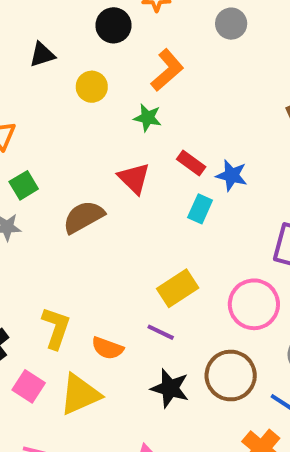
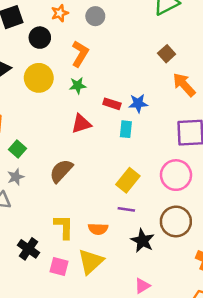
gray circle: (231, 24) -> (95, 16), moved
yellow circle: (92, 87) -> (39, 78), size x1.5
red triangle: (134, 178) -> (81, 124), turned -45
brown semicircle: (84, 217) -> (61, 171), moved
black star: (170, 388) -> (143, 241), turned 30

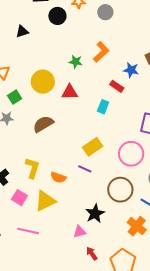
orange L-shape: (80, 54) -> (101, 52), moved
yellow circle: (39, 78) -> (43, 82), moved
blue star: (138, 103) -> (131, 70), moved
red rectangle: (112, 104) -> (117, 86), moved
black star: (143, 241) -> (95, 214), moved

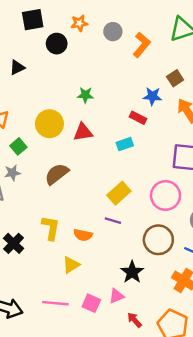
orange L-shape: (101, 52) -> (142, 45), moved
cyan rectangle: (103, 107) -> (125, 144), turned 56
pink square: (19, 198) -> (91, 303), moved
yellow triangle: (45, 201) -> (71, 265), size x0.7

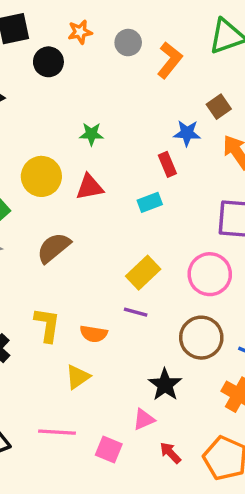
red rectangle: (138, 118) -> (167, 164), turned 42
pink square: (91, 303) -> (109, 449), moved

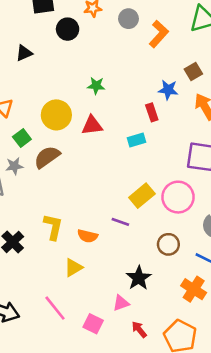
brown semicircle: (54, 248) -> (47, 157), moved
yellow rectangle: (143, 273) -> (142, 196), moved
brown circle: (201, 338) -> (168, 244), size x0.7
pink line: (57, 432) -> (55, 308), turned 44

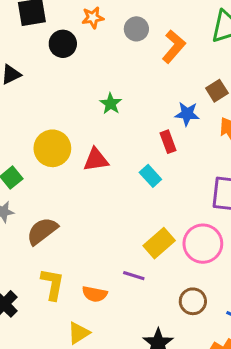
green star: (96, 86) -> (111, 104), moved, turned 30
cyan rectangle: (136, 140) -> (150, 176), turned 66
brown semicircle: (47, 157) -> (42, 231), moved

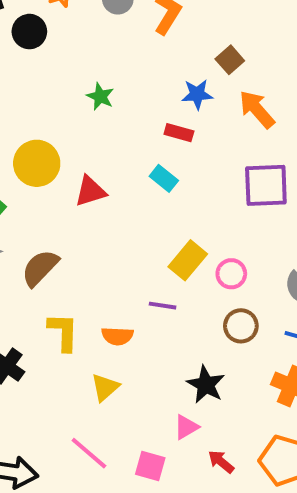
red rectangle: (168, 142) -> (179, 133), turned -45
red triangle: (96, 160) -> (90, 191), moved
pink circle: (203, 244) -> (231, 274), moved, size x0.6

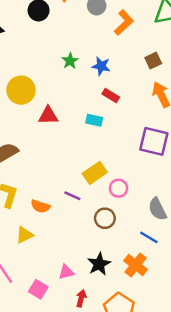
blue star: (197, 94) -> (101, 66), moved
cyan rectangle: (164, 178) -> (94, 120), turned -42
brown circle: (241, 326) -> (105, 218), moved
black star: (206, 385) -> (99, 264), moved
red arrow: (221, 462) -> (81, 298), turned 49

